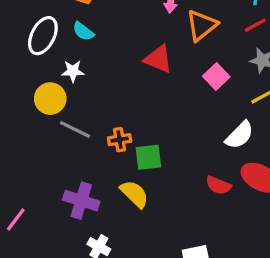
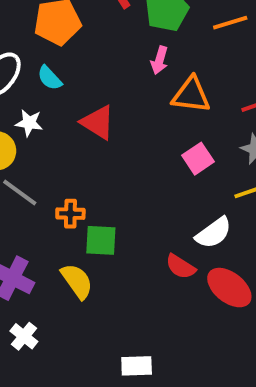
orange triangle: (202, 25) -> (191, 95), turned 36
red triangle: (158, 59) -> (98, 122), moved
red semicircle: (218, 185) -> (181, 267), moved

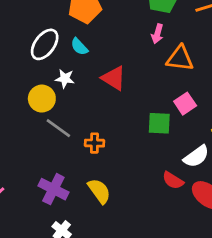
green square: (101, 240) -> (159, 123), moved

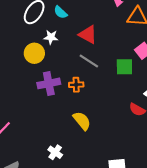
gray line: (58, 128) -> (89, 61), moved
purple cross: (53, 189) -> (49, 83), moved, turned -35

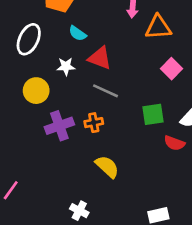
cyan semicircle: (60, 12) -> (77, 33), moved
white star: (51, 37) -> (66, 66), moved
green square: (124, 67) -> (153, 114), moved

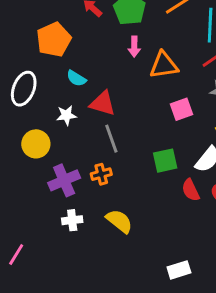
pink square: (171, 69) -> (182, 109), turned 30
gray line: (105, 91) -> (111, 139), turned 50
red semicircle: (174, 143) -> (191, 190), turned 48
white cross: (79, 211) -> (72, 220), moved, turned -30

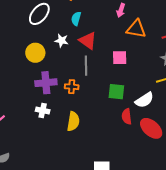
cyan semicircle: (76, 78) -> (76, 19), turned 56
pink square: (182, 109) -> (120, 58), moved
yellow semicircle: (119, 221) -> (73, 121), turned 42

